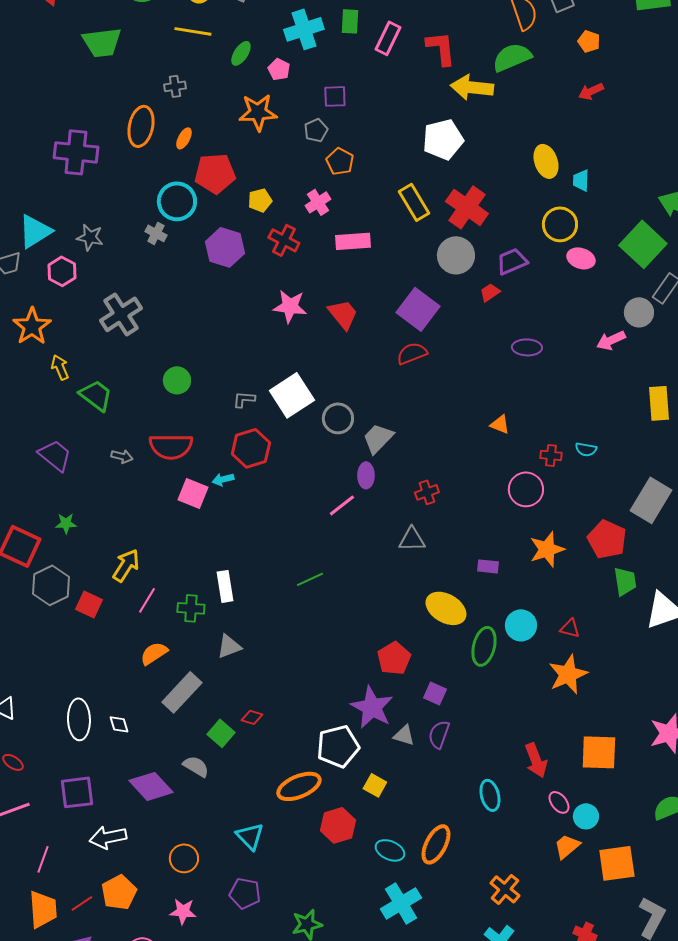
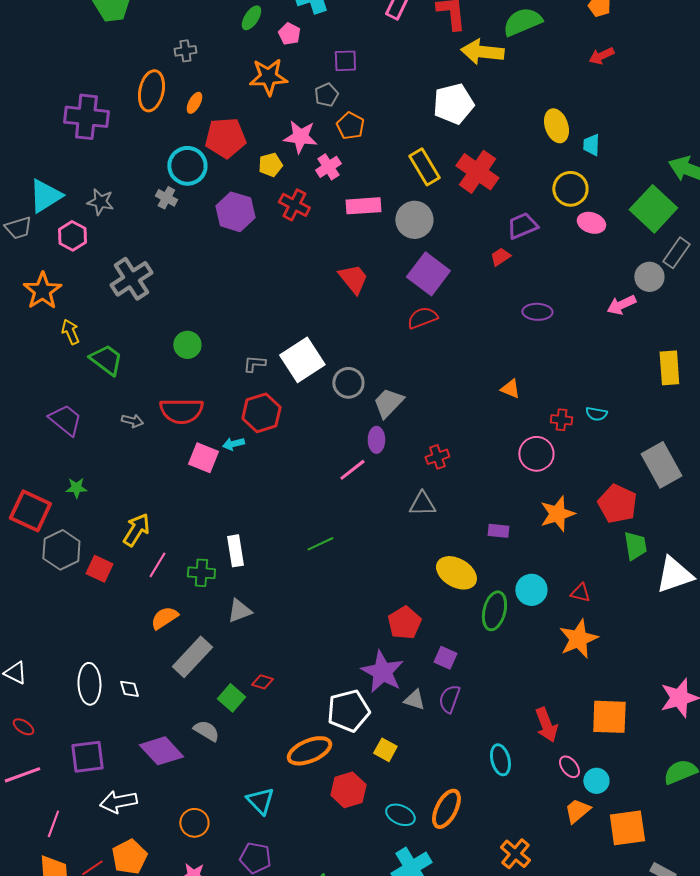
gray circle: (456, 255) -> (414, 220), moved
pink star: (290, 306) -> (300, 137), moved
gray rectangle: (651, 500) -> (661, 465), turned -60

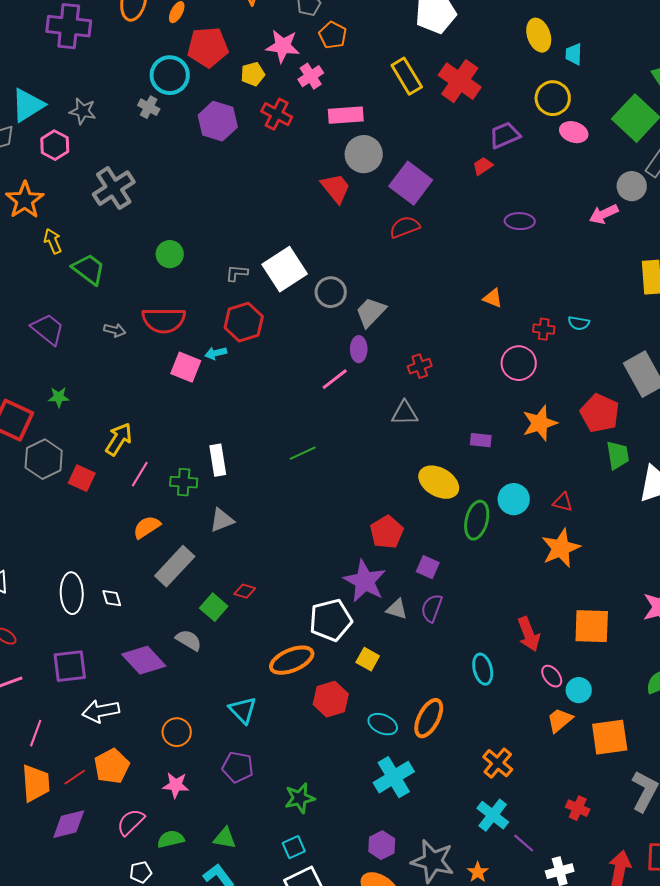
gray circle: (414, 220) -> (364, 154), moved

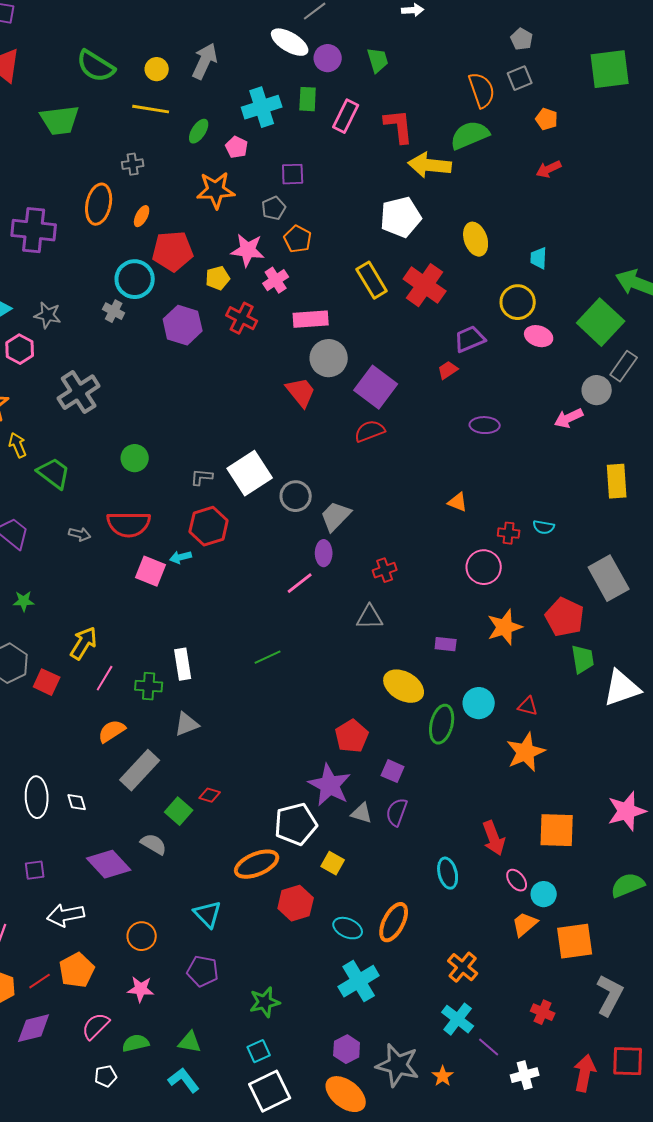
yellow ellipse: (539, 35) -> (476, 239), moved
purple square: (70, 666) -> (35, 870), size x0.6

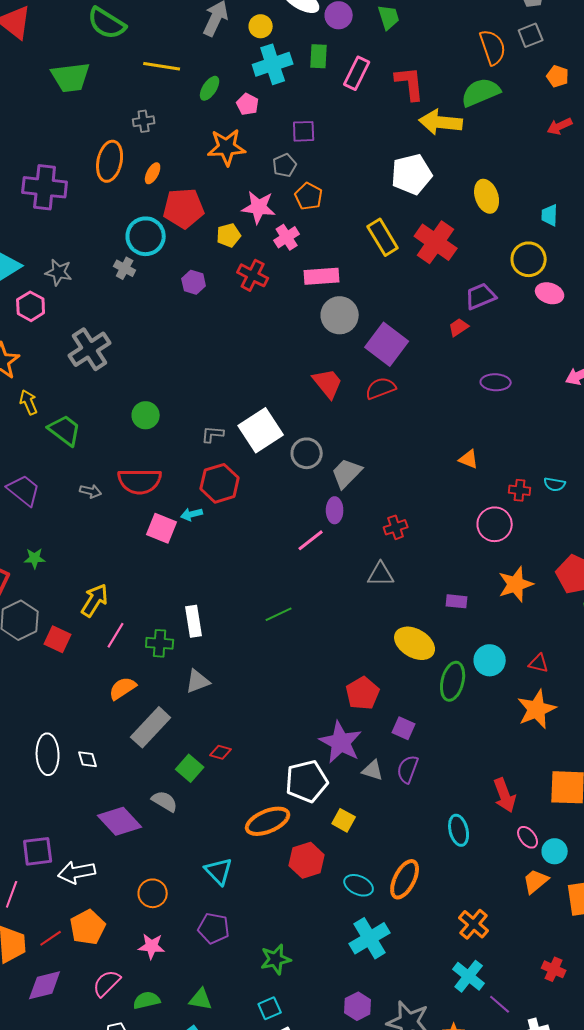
yellow circle: (157, 69) -> (261, 26), moved
purple hexagon: (183, 325) -> (194, 282), size x0.6
red trapezoid: (301, 392) -> (328, 383), moved
purple square: (35, 870) -> (38, 851), moved, size x1.5

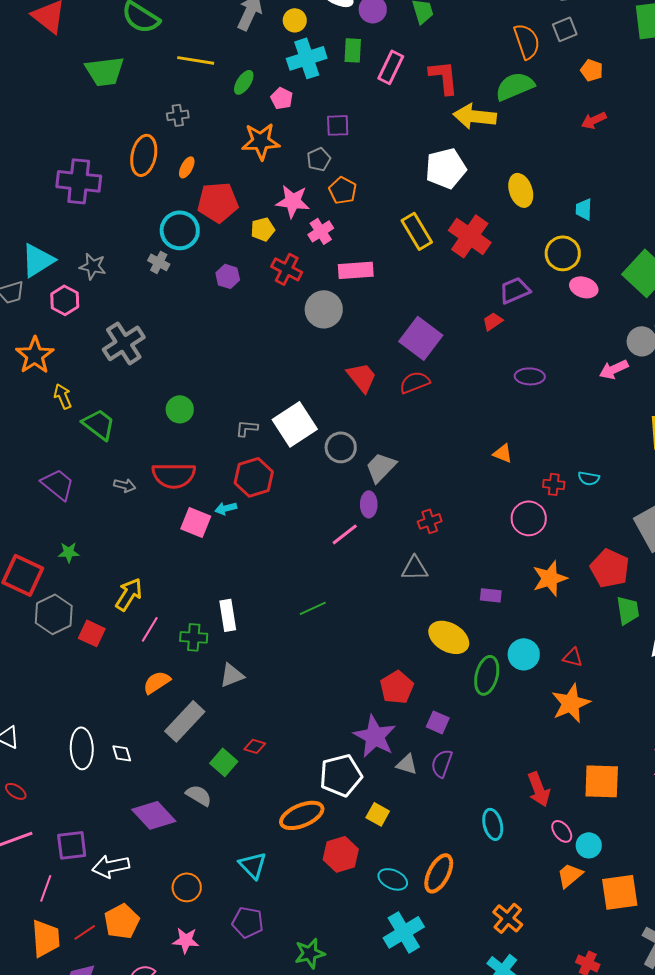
gray circle: (340, 315) -> (324, 309), moved

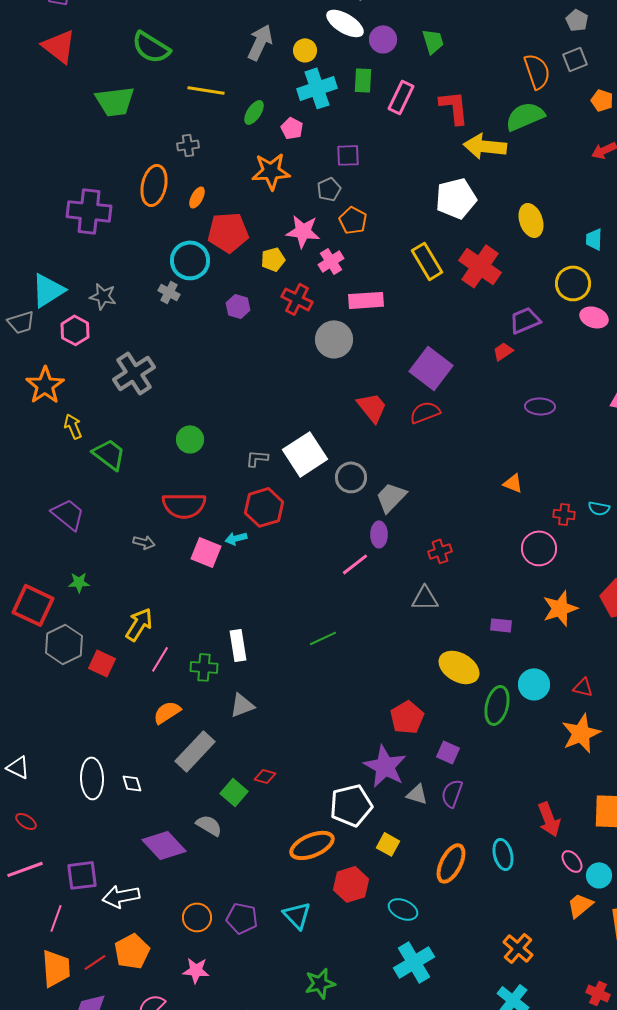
gray arrow: (125, 485) -> (144, 542), moved
cyan triangle: (253, 865) -> (297, 915), moved
orange ellipse: (439, 873) -> (451, 863), moved
purple pentagon: (248, 922) -> (242, 918), moved

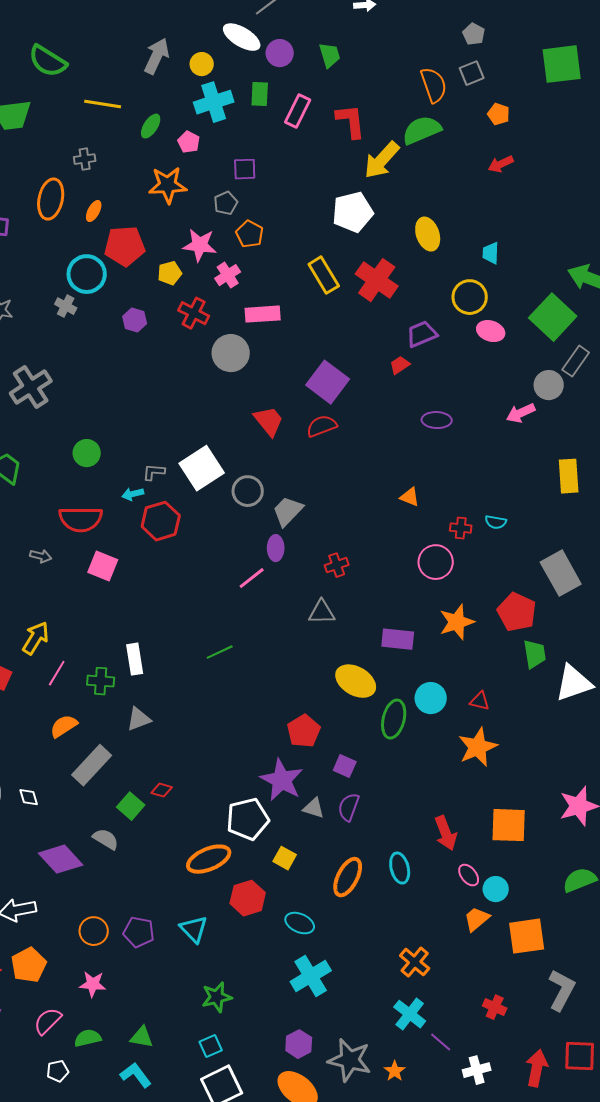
yellow arrow: (485, 146) -> (382, 160), turned -54
cyan arrow: (236, 538) -> (133, 494), moved
purple rectangle: (501, 625) -> (398, 639), size x1.5

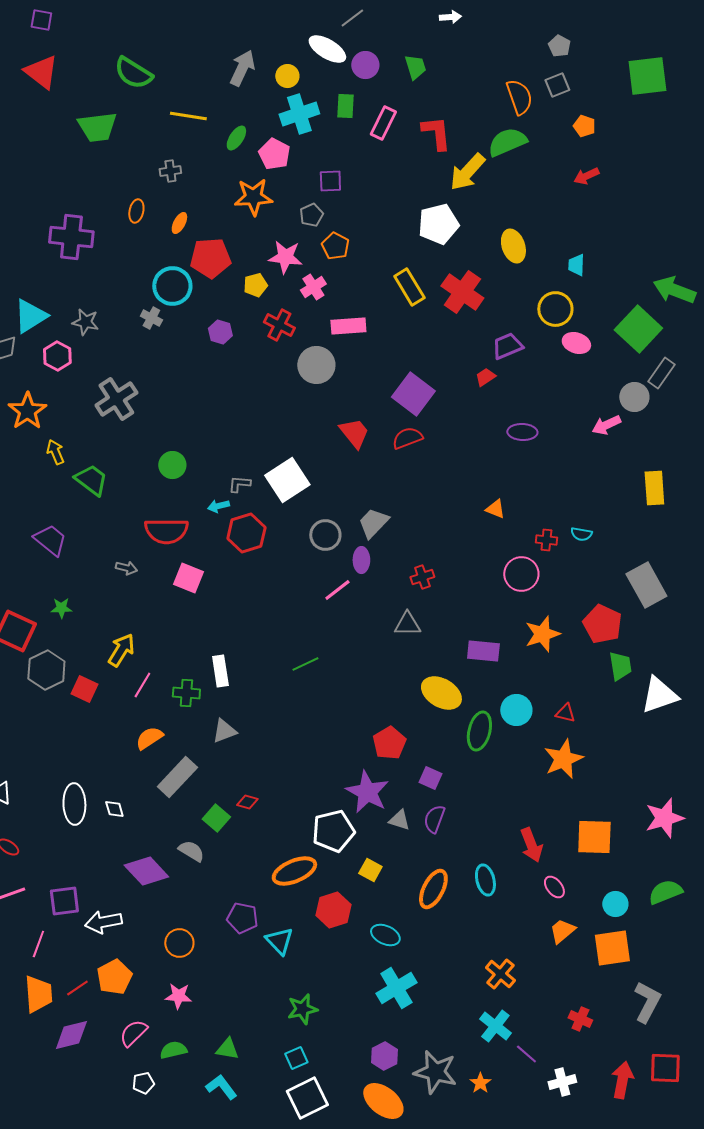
pink pentagon: (189, 142) -> (274, 154), size x1.4
orange ellipse: (51, 199) -> (136, 211), size x0.6
gray circle: (248, 491) -> (325, 535), moved
cyan circle: (496, 889) -> (615, 904), moved
purple pentagon: (139, 932) -> (242, 918), moved

